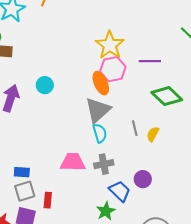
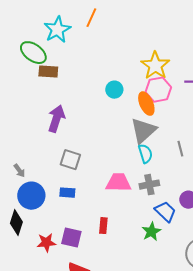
cyan circle: (45, 85) -> (114, 90), moved
gray square: (25, 191) -> (70, 160), moved, turned 35
red rectangle: (48, 200) -> (103, 226), moved

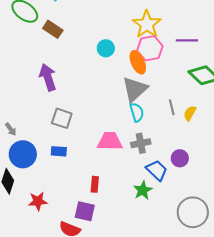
brown rectangle: (48, 72) -> (53, 29), moved, turned 30
purple arrow: (56, 119) -> (48, 77), turned -36
purple square: (71, 238) -> (85, 211), moved

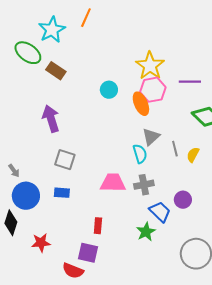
gray triangle: (135, 89) -> (151, 137), moved, size x0.7

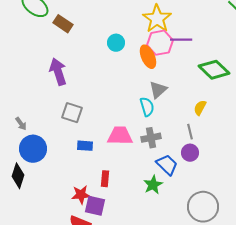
purple line: (190, 82) -> (181, 40), moved
gray line: (175, 149) -> (190, 132), moved
blue rectangle: (62, 193) -> (85, 146), moved
red star: (41, 243) -> (81, 195), moved

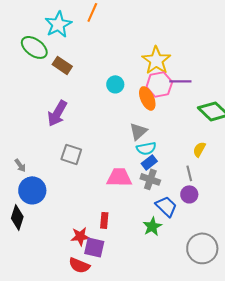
purple arrow: (58, 72) -> (57, 113), turned -132
gray triangle: (158, 90) -> (138, 131), moved
cyan semicircle: (147, 107) -> (146, 148), turned 96
gray cross: (151, 138) -> (150, 179), turned 30
blue rectangle: (85, 146) -> (149, 162), moved, turned -42

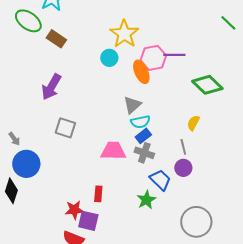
yellow star: (156, 60) -> (124, 34), moved

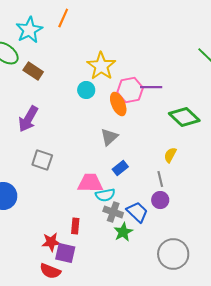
cyan semicircle: (140, 122) -> (105, 195), moved
gray cross: (144, 153) -> (113, 212), moved

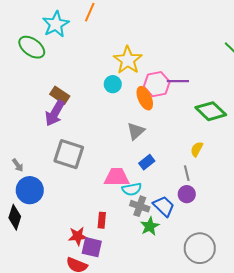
brown rectangle: (33, 71) -> (60, 95), moved
gray square: (42, 160) -> (69, 154), size x1.4

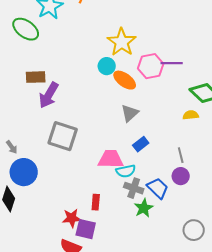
brown rectangle: (60, 95) -> (36, 77), moved, turned -36
orange ellipse: (145, 98) -> (125, 80), moved, turned -30
yellow semicircle: (197, 149) -> (191, 115), moved, turned 56
gray circle: (200, 248) -> (194, 230), size x0.7

